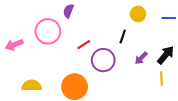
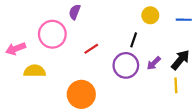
purple circle: (103, 60) -> (126, 65), moved
yellow semicircle: (32, 86) -> (35, 71), moved

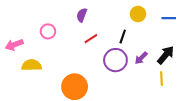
purple semicircle: (75, 12) -> (82, 15), moved
pink circle: (52, 34) -> (48, 31), size x0.6
red line: (91, 49) -> (91, 39), moved

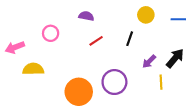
purple semicircle: (82, 15) -> (86, 16), turned 80
purple circle: (115, 60) -> (114, 82), moved
yellow line: (162, 78) -> (161, 82), moved

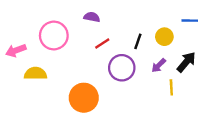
yellow circle: (146, 15) -> (164, 37), moved
pink circle: (51, 33) -> (54, 36), size x1.6
purple circle: (114, 82) -> (122, 68), moved

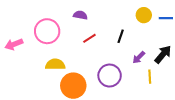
yellow circle: (164, 37) -> (144, 15), moved
purple circle: (122, 68) -> (110, 76), moved
yellow semicircle: (35, 74) -> (55, 64), moved

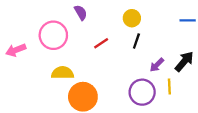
purple semicircle: (80, 15) -> (81, 13), moved, turned 48
yellow circle: (144, 15) -> (132, 18), moved
purple circle: (110, 76) -> (142, 92), moved

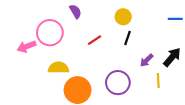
pink arrow: (16, 50) -> (27, 46), moved
purple circle: (142, 92) -> (118, 83), moved

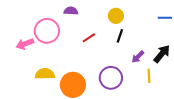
purple semicircle: (75, 11) -> (71, 11), turned -56
yellow semicircle: (58, 68) -> (45, 74), moved

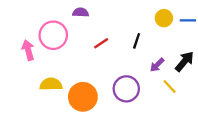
yellow circle: (116, 16) -> (164, 18), moved
pink arrow: (25, 44) -> (28, 50), turned 96
yellow line: (149, 76) -> (170, 87), turned -40

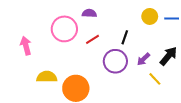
purple semicircle: (81, 12) -> (89, 13), moved
pink circle: (53, 35) -> (64, 29), moved
purple circle: (126, 89) -> (115, 61), moved

